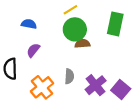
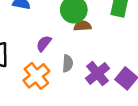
purple semicircle: (33, 50) -> (44, 43), moved

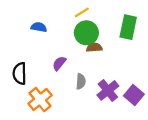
orange cross: (36, 76) -> (40, 100), moved

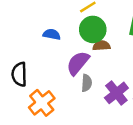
blue semicircle: (39, 27) -> (52, 34), moved
purple semicircle: (59, 63) -> (78, 63), moved, size x1.5

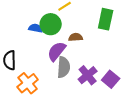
green circle: (93, 29) -> (51, 24), moved
gray semicircle: (87, 83) -> (64, 67), size x1.5

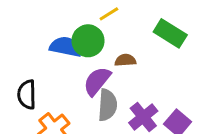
green rectangle: (106, 19) -> (170, 33), turned -70
blue semicircle: (36, 28) -> (66, 47), size x1.5

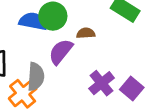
gray semicircle: (107, 105) -> (36, 77), moved

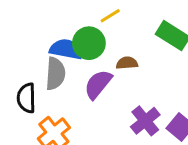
gray semicircle: (36, 77) -> (55, 74), moved

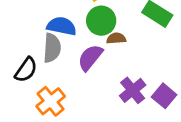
green circle: (89, 43) -> (101, 21), moved
black semicircle: (26, 98) -> (26, 70), turned -144

